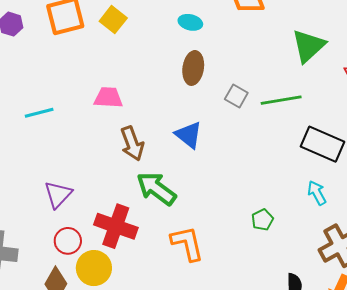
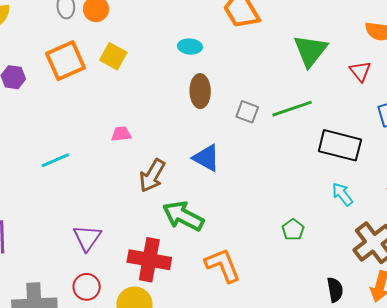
pink trapezoid: (108, 98) -> (121, 134), size x0.7
brown arrow: (132, 144) -> (152, 176), turned 60
red circle: (68, 241) -> (87, 287), moved

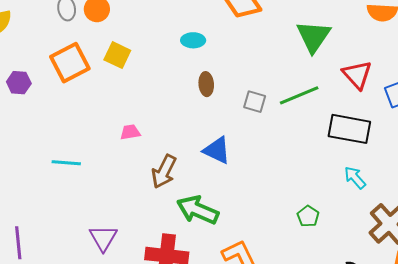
red triangle: (360, 71) -> (357, 75), moved, size x1.4
brown ellipse: (200, 91) -> (206, 84), size x0.7
cyan line: (55, 160) -> (66, 163), turned 32

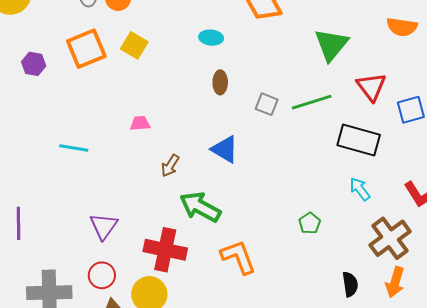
brown arrow: (164, 172) -> (170, 166), size x0.7

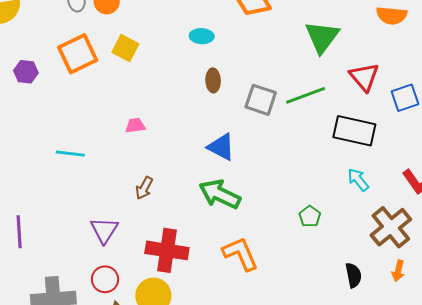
gray square: (267, 104) -> (261, 100), size x1.4
brown arrow: (170, 166) -> (144, 188), moved
green arrow: (200, 207) -> (220, 194), moved
orange arrow: (395, 282) -> (398, 271), size x0.7

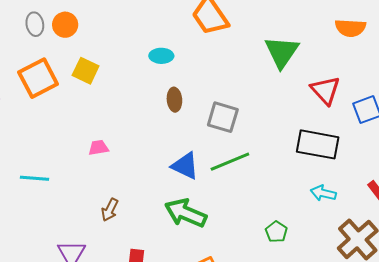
green line: (305, 95) -> (230, 162), moved
cyan arrow: (358, 180) -> (323, 193), turned -35

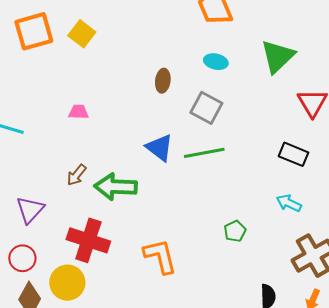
cyan ellipse: (161, 56) -> (216, 62), moved
black rectangle: (318, 144) -> (293, 154), size x0.7
green arrow: (186, 213) -> (116, 187), moved, turned -33

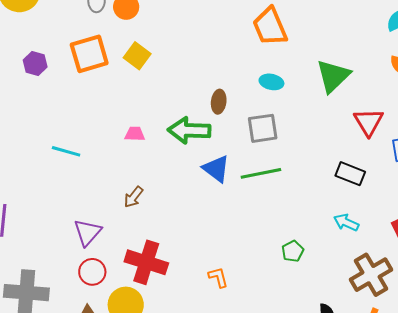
gray square: (206, 108) -> (263, 128), turned -36
green arrow: (116, 187) -> (189, 130), moved
orange L-shape: (160, 256) -> (218, 277), size x0.6
red circle: (22, 258) -> (92, 272), moved

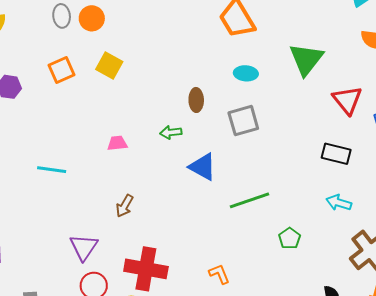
orange square: (89, 54) -> (61, 70), size x0.7
green arrow: (189, 130) -> (171, 132), size x0.5
green line: (261, 173) -> (249, 200), moved

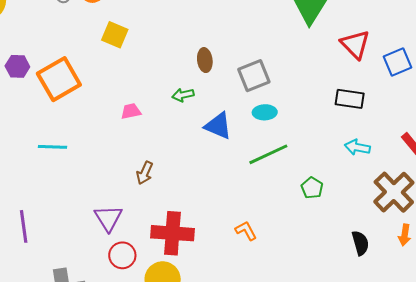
orange square: (61, 70) -> (59, 79), moved, size x1.6
cyan ellipse: (246, 73) -> (265, 112), moved
cyan line: (52, 170) -> (53, 147), moved

